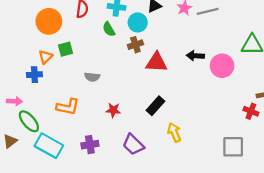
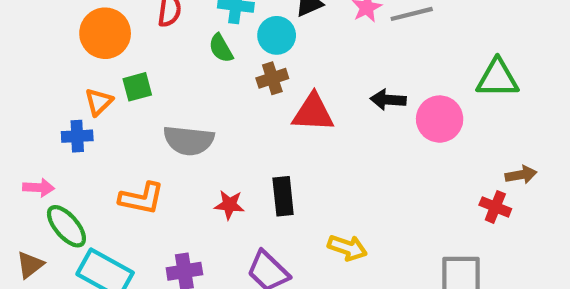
gray semicircle: (92, 77) -> (189, 140), size x1.6
black rectangle: (155, 106) -> (283, 196), moved, turned -48
yellow arrow: (174, 132) -> (347, 248), turned 132

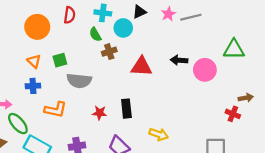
brown cross: (272, 78) -> (109, 52), moved
green square: (137, 87) -> (60, 60), moved
orange triangle: (99, 102) -> (34, 61), turned -32
blue cross: (77, 136) -> (33, 86), moved

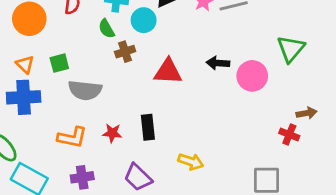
green triangle: (234, 49) -> (291, 49), turned -50
blue cross: (33, 86) -> (24, 97), size x1.6
orange L-shape: (56, 110) -> (72, 137), moved

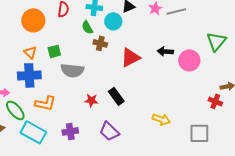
brown cross: (125, 52) -> (100, 43), turned 32
red triangle: (168, 72) -> (130, 57), turned -30
black rectangle: (148, 127) -> (116, 96), turned -30
orange L-shape: (72, 137) -> (45, 103), moved
yellow arrow: (191, 162) -> (161, 119), moved

